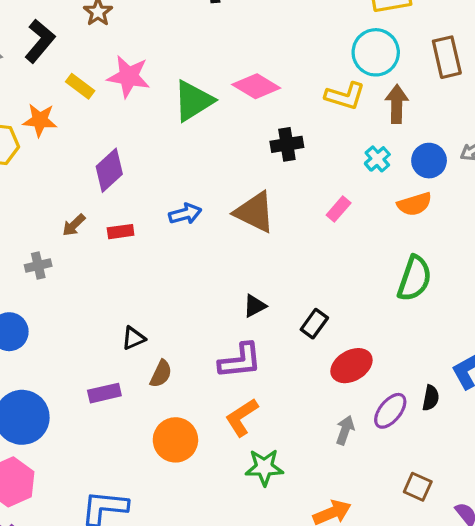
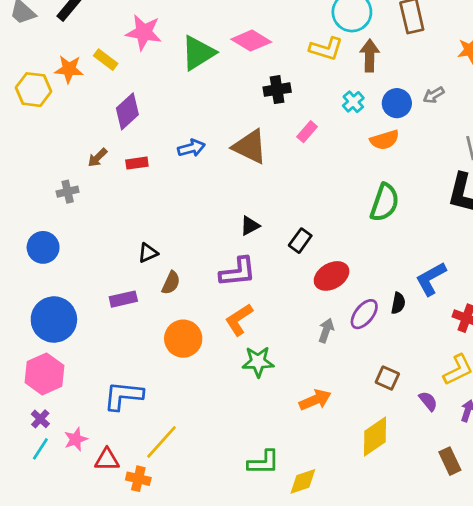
yellow rectangle: (80, 86) -> (106, 60), moved
pink rectangle: (339, 209) -> (307, 132), moved

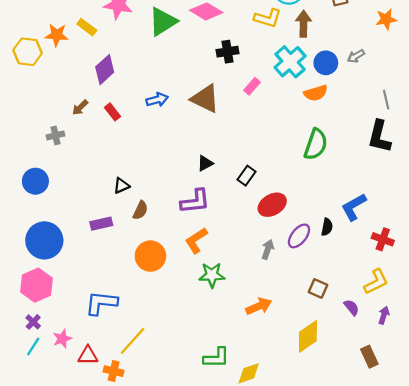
cyan cross: (353, 102) -> (290, 62), size x1.8
red rectangle: (137, 163) -> (112, 112), turned 60

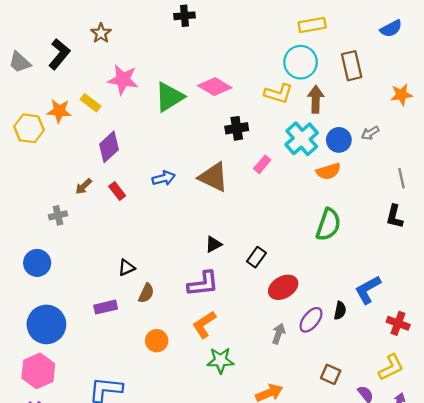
black L-shape: (379, 137) -> (395, 217), size x0.7
orange circle: (150, 256) -> (157, 341), size x0.7

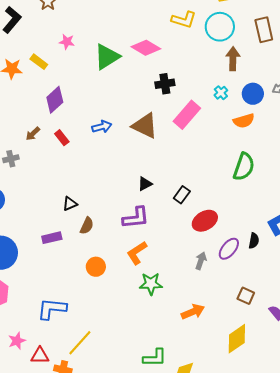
pink star: (123, 80) -> (67, 42), size x0.6
yellow L-shape: (278, 94) -> (184, 20), moved
cyan cross: (302, 139) -> (221, 93), size x0.5
pink rectangle: (262, 164) -> (187, 115), size x1.8

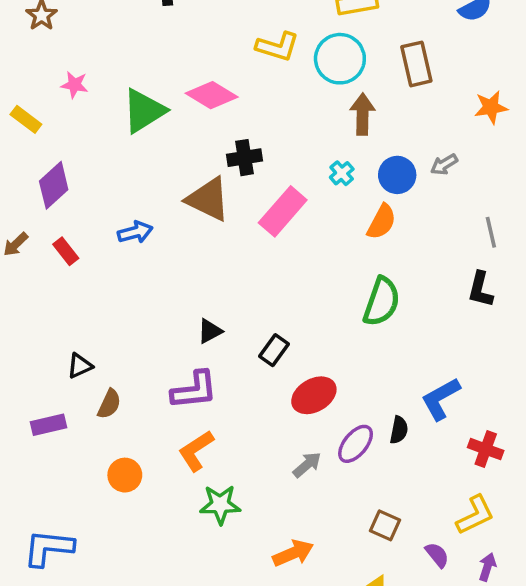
orange semicircle: (244, 121) -> (382, 222), turned -45
brown triangle: (145, 126) -> (208, 199), moved
gray arrow: (201, 261) -> (307, 465), turned 30

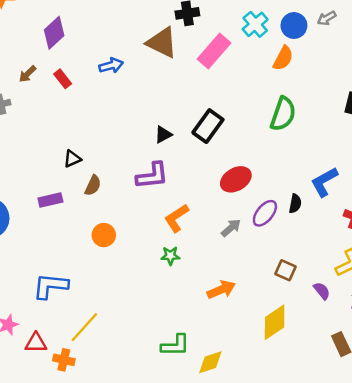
cyan cross: (342, 173) -> (255, 24), size x1.5
black rectangle: (274, 350) -> (208, 126), moved, size x1.5
orange L-shape: (196, 451) -> (176, 218), moved
green star: (220, 505) -> (170, 256), size x0.7

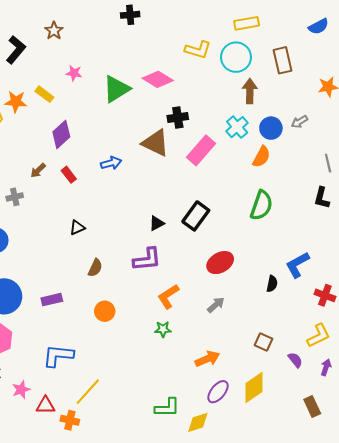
black triangle: (72, 159) -> (77, 228), moved
purple rectangle: (50, 200) -> (52, 300), moved
purple ellipse: (265, 213) -> (218, 392), moved

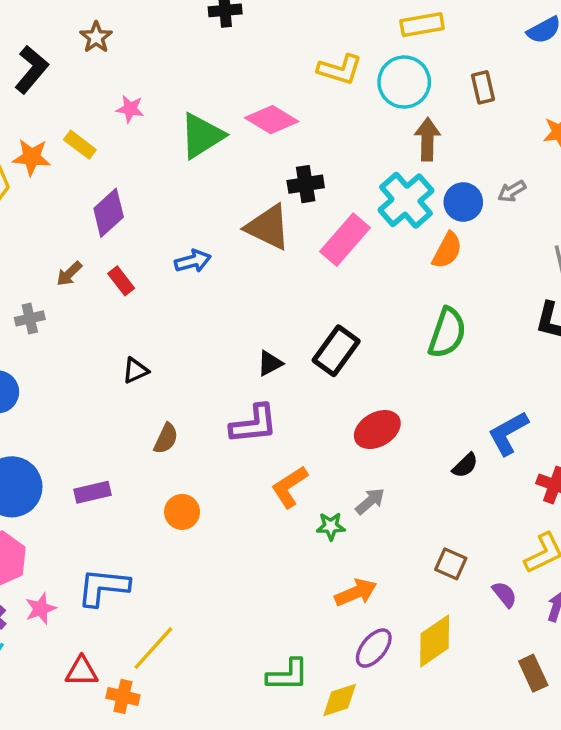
brown rectangle: (283, 60) -> (483, 87), size x0.7
cyan cross: (237, 127) -> (406, 200), size x1.4
black semicircle: (272, 284) -> (465, 465), turned 35
green star: (163, 329) -> (331, 526), moved
pink star: (21, 390) -> (41, 609), moved

